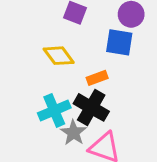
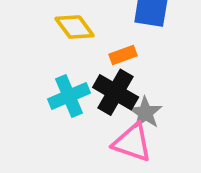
gray star: (73, 133) -> (145, 113), moved

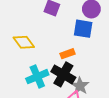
yellow diamond: (75, 27) -> (24, 42), moved

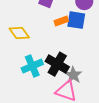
orange rectangle: (67, 54) -> (61, 21), moved

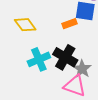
orange rectangle: (61, 21) -> (69, 24), moved

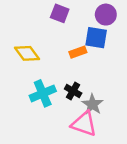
black cross: (65, 57) -> (73, 91), size x0.6

